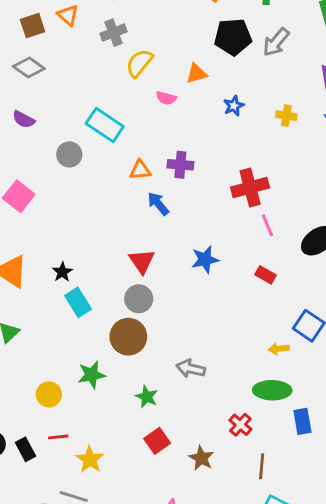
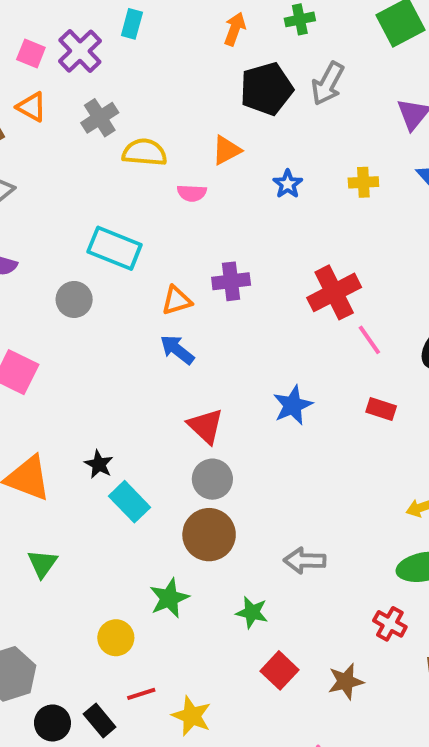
yellow semicircle: (139, 63) -> (145, 152), turned 68
blue arrow: (158, 204) -> (177, 350), moved
brown star: (201, 458) -> (346, 681), turned -30

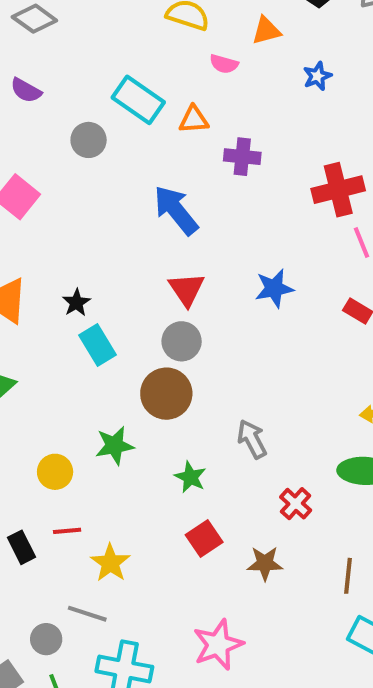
orange triangle: (177, 300) -> (194, 120), moved
blue arrow: (177, 350) -> (176, 210), size x1.5
gray arrow: (305, 561) -> (252, 439), turned 48
red cross: (390, 624) -> (296, 504), moved

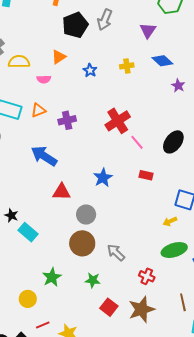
red triangle: (187, 289) -> (61, 192), turned -36
gray circle: (182, 341) -> (86, 215), moved
brown circle: (166, 394) -> (82, 243), moved
brown star: (265, 563) -> (142, 309), size x1.5

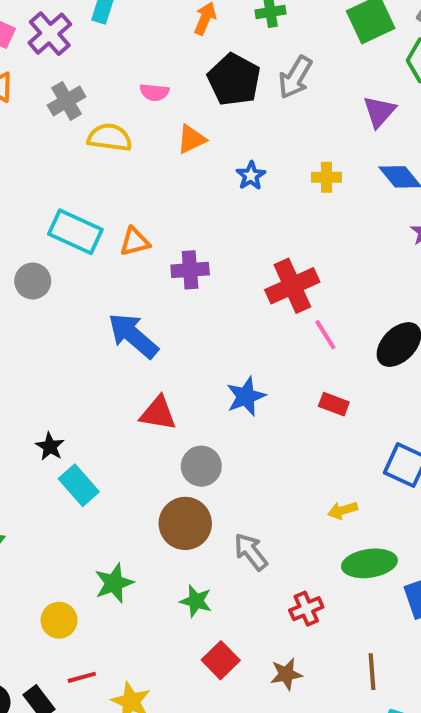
black pentagon: (75, 25) -> (234, 80), turned -30
pink semicircle: (44, 79) -> (154, 92), moved
yellow arrow: (170, 221) -> (343, 510), moved
red cross: (147, 276) -> (306, 609), turned 35
brown star: (142, 309) -> (286, 674), size x0.6

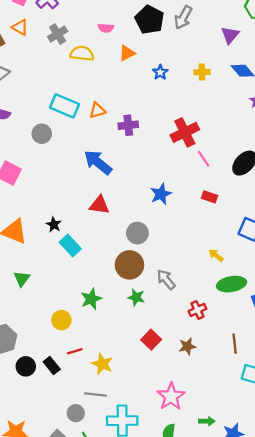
red triangle: (158, 413) -> (99, 205), moved
yellow arrow: (343, 510) -> (216, 255), turned 56
green star: (196, 601) -> (136, 297), moved

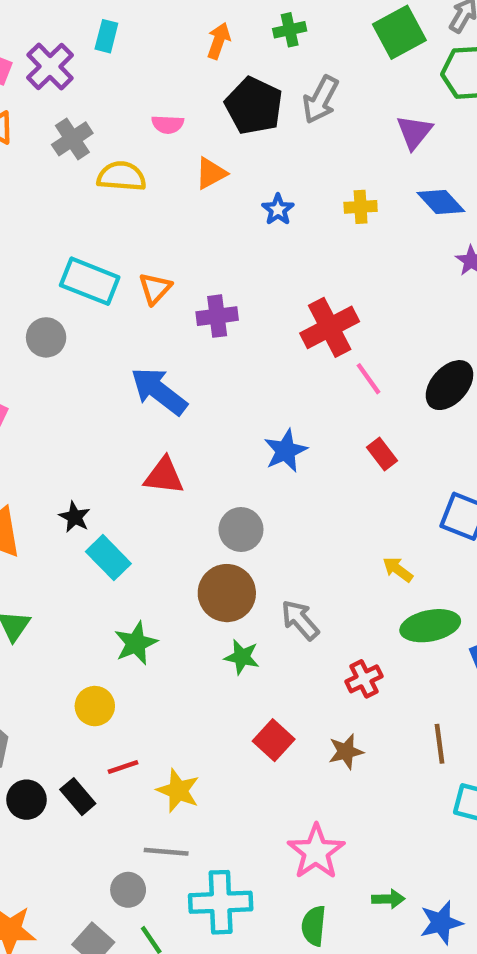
orange triangle: (97, 110) -> (155, 288), turned -30
red rectangle: (209, 197) -> (382, 454), turned 35
green star: (91, 299) -> (136, 643), moved

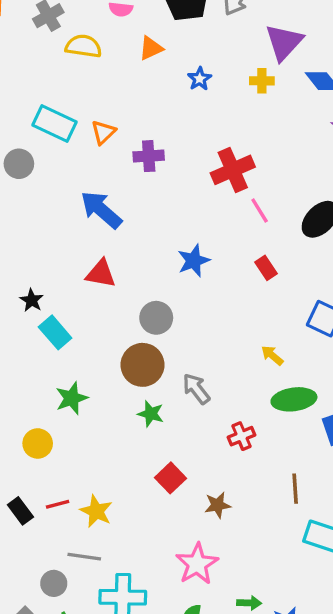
purple triangle: (414, 132) -> (284, 42), moved, size x1.4
brown star: (346, 752) -> (218, 505), moved
red line: (123, 767) -> (58, 504), moved

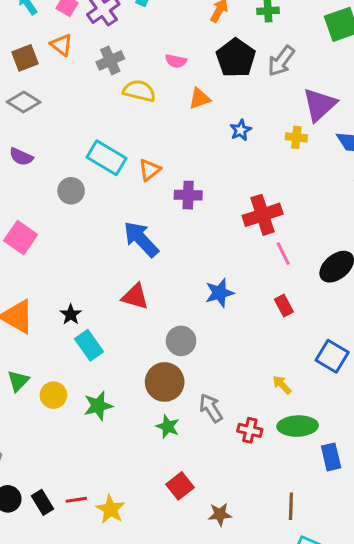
red cross: (242, 436) -> (250, 430), moved, turned 30
yellow circle: (38, 443) -> (53, 395), moved

